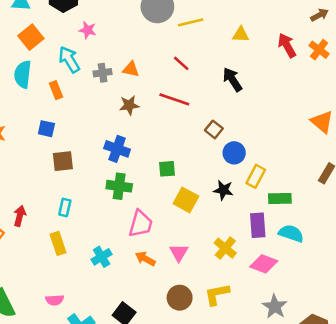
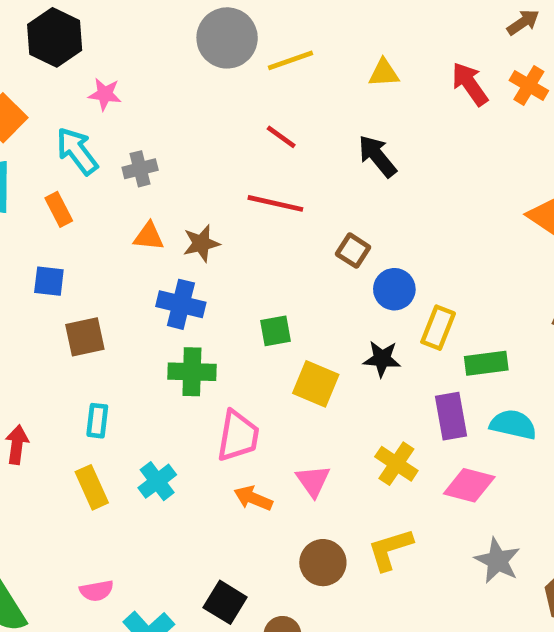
orange triangle: (131, 69) -> (149, 236), moved
brown star: (129, 105) -> (201, 243), moved
cyan cross: (102, 257) -> (157, 481), moved

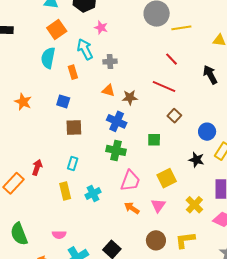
brown square: (353, 251) -> (174, 116), moved
yellow square: (316, 384) -> (167, 178), moved, turned 30

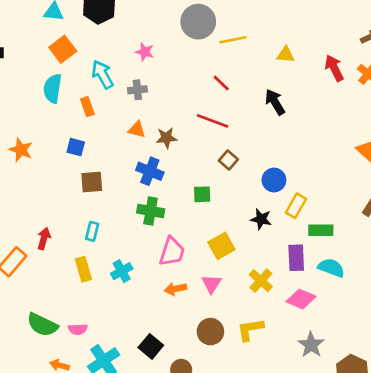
pink star: (101, 28) -> (145, 52), moved
orange arrow: (132, 208) -> (176, 289), turned -42
green semicircle: (19, 234) -> (42, 325), moved, turned -40

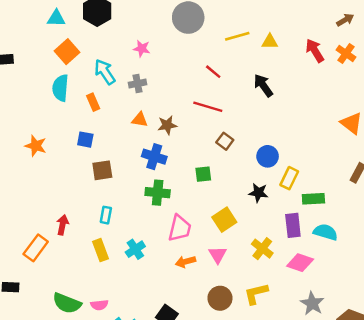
yellow line: (233, 40) -> (237, 36), moved

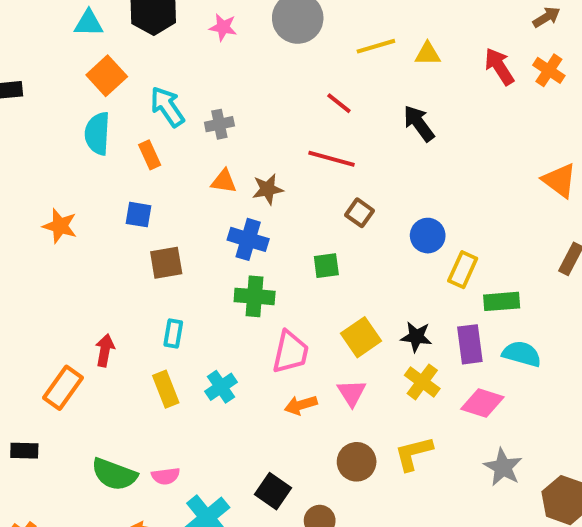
pink star: (142, 49) -> (223, 27), moved
black star: (258, 193) -> (416, 337), moved

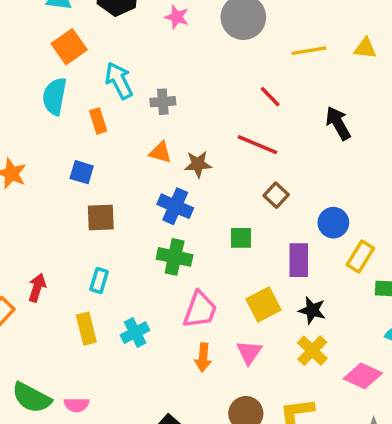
yellow triangle: (428, 54) -> (365, 48), moved
purple rectangle: (470, 344) -> (299, 260), moved
orange arrow: (301, 405) -> (203, 357), turned -76

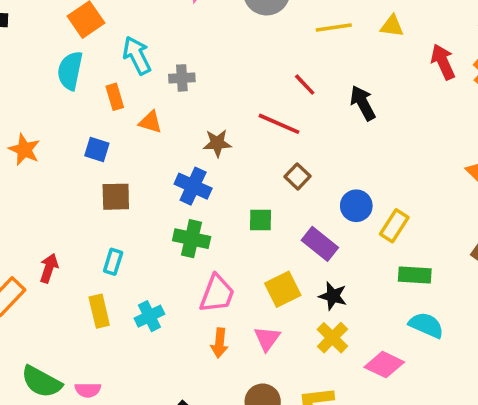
red line: (270, 97) -> (305, 85), moved
orange triangle: (160, 152) -> (150, 122), moved
yellow rectangle: (360, 256) -> (394, 226), moved
purple rectangle: (299, 260) -> (320, 244), turned -52

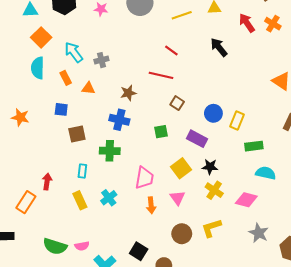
black arrow: (363, 103) -> (219, 47), moved
green cross: (192, 239) -> (110, 151), moved

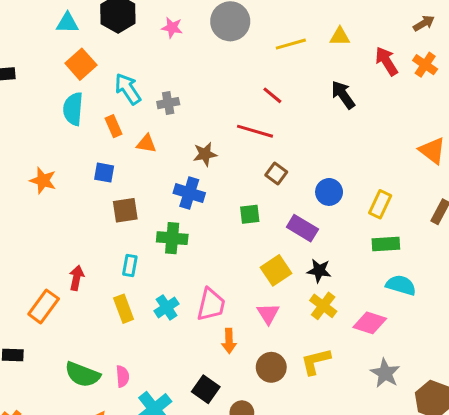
yellow rectangle: (237, 121) -> (380, 204), moved
pink trapezoid: (144, 178) -> (211, 305), moved
orange arrow: (151, 205) -> (229, 341), moved
pink semicircle: (82, 246) -> (122, 376), turned -88

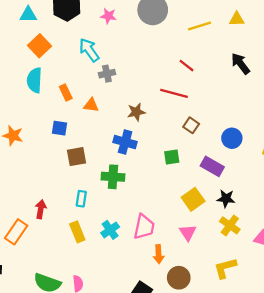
cyan arrow: (128, 89) -> (89, 50), moved
brown circle: (271, 367) -> (179, 278), moved

